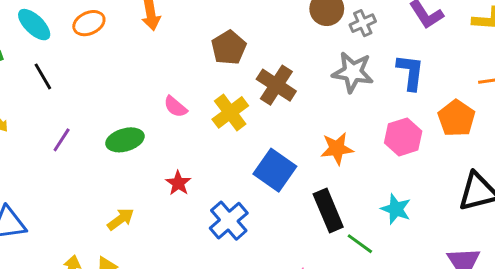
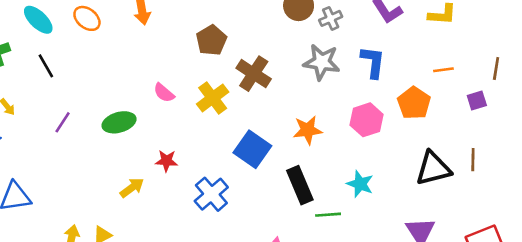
orange ellipse: (89, 23) -> (87, 18), turned 64
red star: (178, 183) -> (166, 161), turned -30
yellow arrow: (121, 219) -> (132, 188), moved
green line: (360, 244) -> (328, 215), turned -40

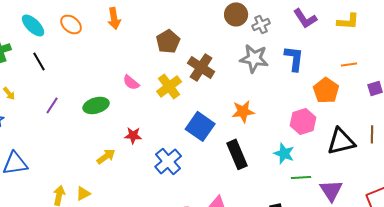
pink hexagon: (367, 120) -> (303, 121), moved
green line: (328, 215) -> (301, 177), moved

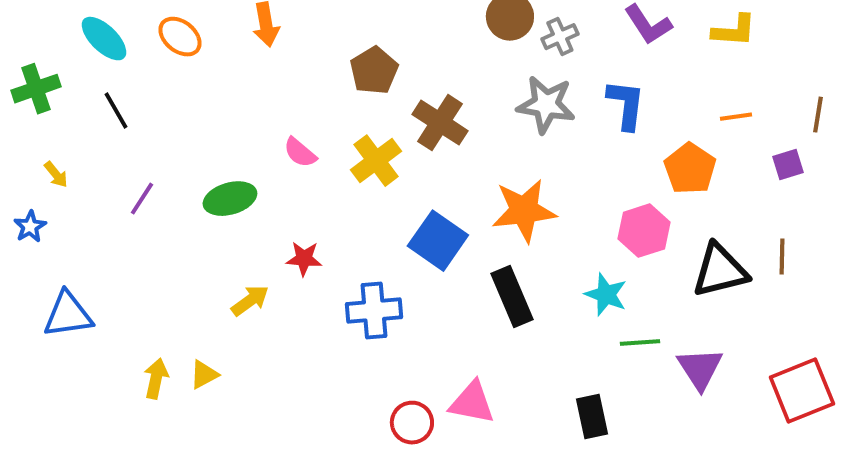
orange star: (243, 111) -> (524, 211), size x1.4
blue cross: (168, 161) -> (374, 311), turned 36

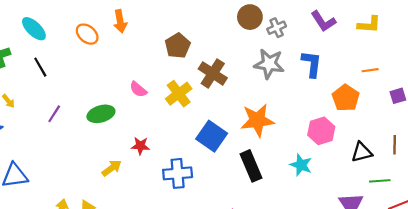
orange ellipse: (180, 37) -> (87, 34), moved
black triangle: (720, 271) -> (362, 152), size x0.7
green line: (640, 343) -> (380, 181), moved

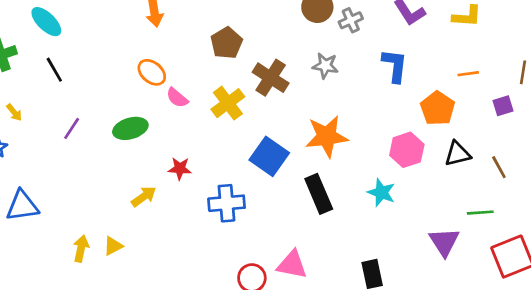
orange ellipse: (87, 34) -> (152, 72), moved
gray star: (269, 64) -> (325, 66), moved, size x0.7
brown line: (395, 145) -> (499, 167), turned -30
black triangle: (362, 152) -> (458, 154), moved

